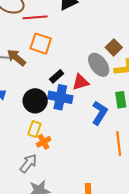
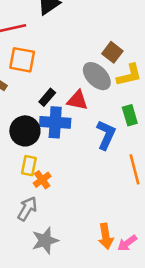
red triangle: (80, 82) -> (77, 100), turned 36

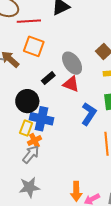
gray ellipse: (97, 76) -> (72, 63), moved
blue cross: (55, 122) -> (41, 119), moved
gray arrow: (27, 209) -> (31, 154), moved

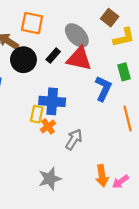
red triangle: (71, 84) -> (79, 59), size x1.4
black circle: (27, 101) -> (23, 60), moved
gray arrow: (31, 154) -> (74, 139), moved

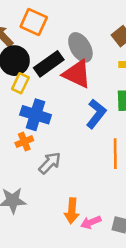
black rectangle: (53, 56) -> (49, 64), size x1.6
yellow rectangle: (37, 114) -> (20, 83), moved

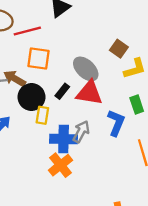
black rectangle: (49, 64) -> (62, 91), size x0.6
orange cross: (24, 142) -> (61, 165), size x1.5
gray arrow: (50, 163) -> (81, 132), moved

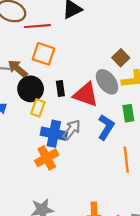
gray ellipse: (86, 69) -> (107, 82), moved
black rectangle: (62, 91) -> (60, 88), turned -56

